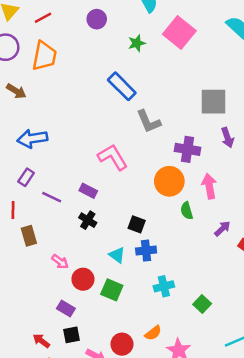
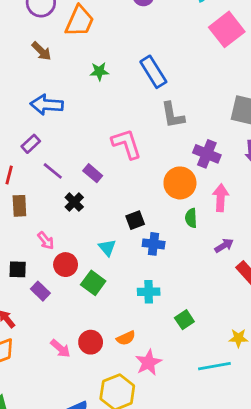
green star: (137, 43) -> (99, 71), moved
black cross: (88, 220) -> (74, 202), moved
black square: (137, 224) -> (135, 220), turned 36
blue cross: (146, 251) -> (154, 244), moved
black square: (72, 335) -> (18, 269), moved

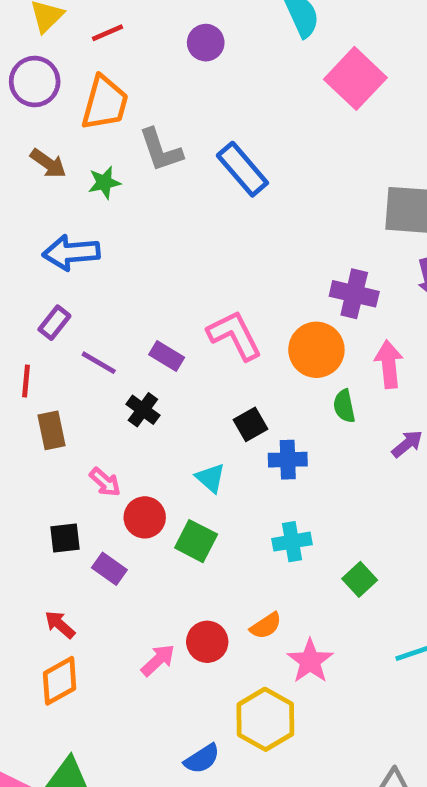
green star: (99, 71) -> (104, 183), moved
gray L-shape: (173, 115) -> (161, 150), moved
pink L-shape: (127, 144) -> (235, 335), moved
pink arrow: (60, 348) -> (158, 660), turned -75

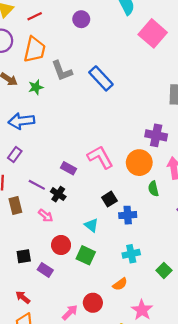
purple line: (99, 363) -> (37, 185), moved
pink arrow: (105, 482) -> (46, 216), moved
orange semicircle: (266, 626) -> (120, 284), moved

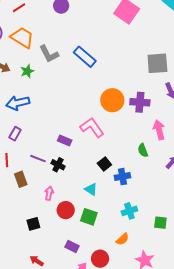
orange trapezoid: (35, 50) -> (22, 38), turned -65
orange circle: (139, 163) -> (112, 100), moved
pink arrow: (46, 216) -> (49, 193), moved, turned -112
purple rectangle: (45, 270) -> (72, 247), moved
green square: (164, 270) -> (160, 223), turned -32

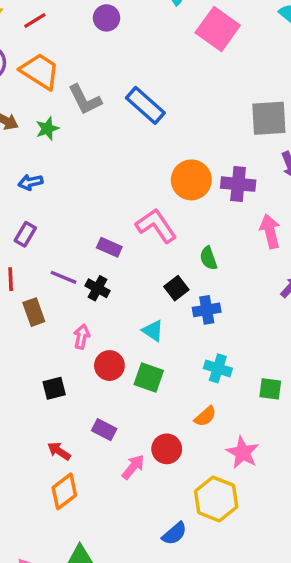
blue arrow: (18, 103) -> (30, 182), size x0.6
green semicircle: (143, 150) -> (208, 258), moved
cyan cross: (129, 211) -> (218, 368), turned 35
purple rectangle: (72, 247) -> (104, 430), moved

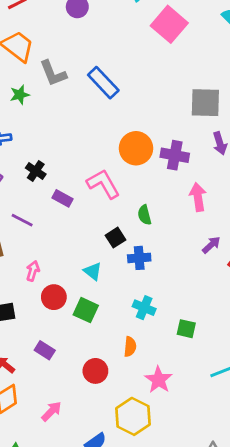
black cross: (98, 288) -> (36, 171), moved
orange semicircle: (205, 416) -> (130, 347), turned -48
pink arrow: (133, 467) -> (51, 411), moved

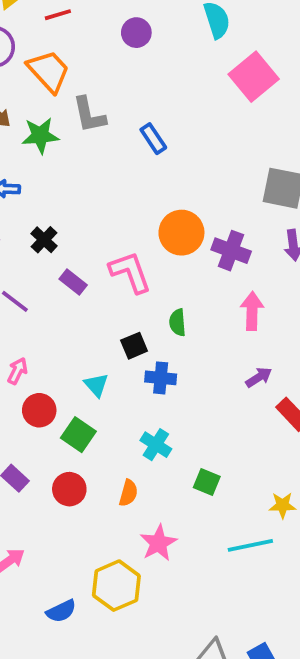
blue rectangle: (103, 83) -> (153, 139), size x0.7
green star: (20, 95) -> (40, 135), size x1.4
red circle: (95, 371) -> (69, 489), moved

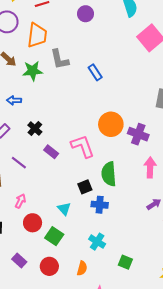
orange trapezoid: (49, 71) -> (37, 35), turned 50
green semicircle: (177, 322) -> (109, 174), size x1.6

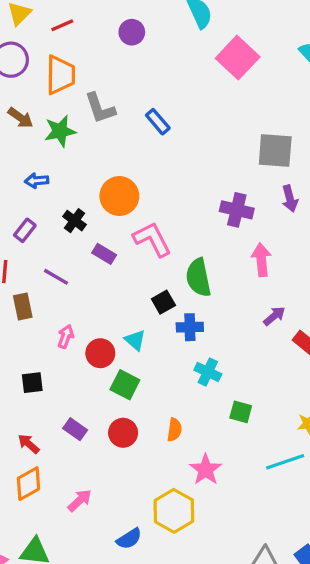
orange circle: (111, 124) -> (119, 196), moved
red circle: (33, 223) -> (100, 353), moved
cyan cross: (97, 242) -> (208, 372), moved

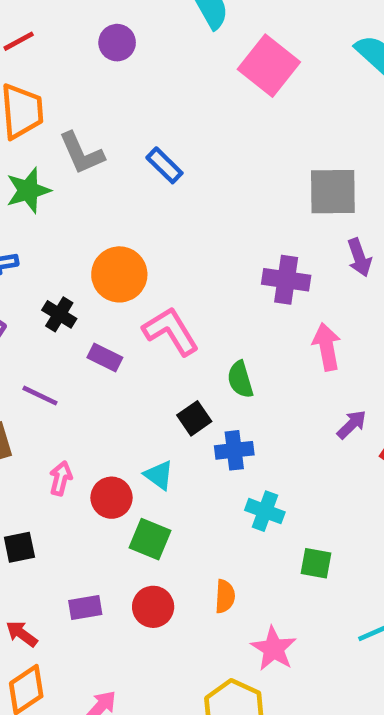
green semicircle: (198, 278) -> (240, 380), size x0.7
purple rectangle: (75, 429) -> (85, 608), turned -40

